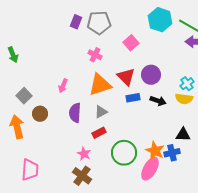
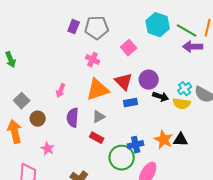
black arrow: (158, 101) -> (161, 97), moved
red rectangle: (99, 133) -> (97, 138), turned 56
orange star: (155, 151) -> (164, 140), moved
blue cross: (172, 153) -> (136, 145), moved
pink star: (84, 154) -> (48, 149), moved

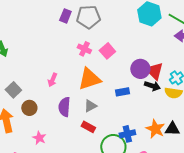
pink square: (129, 48) -> (107, 51), moved
red triangle: (124, 82) -> (154, 71), moved

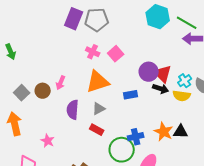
purple rectangle: (65, 16) -> (74, 19), size x1.5
brown circle: (29, 108) -> (43, 91), moved

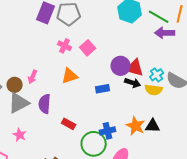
red triangle: (163, 74) -> (135, 68), turned -30
orange triangle: (98, 82) -> (70, 76), size x0.7
gray triangle: (99, 109) -> (19, 103), moved, size x1.6

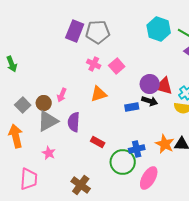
black arrow: (133, 83) -> (150, 101), moved

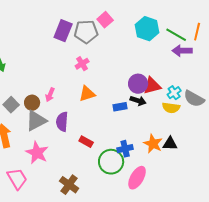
pink cross: (94, 64) -> (82, 64), turned 32
pink square: (117, 66) -> (105, 20), moved
red triangle: (164, 86) -> (152, 86), turned -30
pink star: (49, 153) -> (37, 153), size x1.6
pink trapezoid: (29, 179) -> (17, 179), turned -35

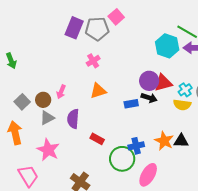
cyan hexagon: (147, 29) -> (167, 46), moved
gray triangle: (36, 121) -> (47, 118), size x0.7

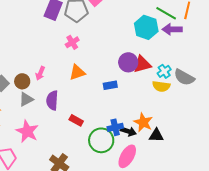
black arrow: (149, 98) -> (128, 131), moved
black triangle: (181, 141) -> (156, 135), moved

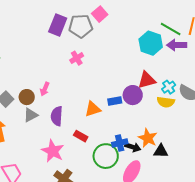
purple circle: (128, 62) -> (133, 95), moved
orange triangle: (77, 72) -> (93, 109), moved
pink star: (27, 131) -> (53, 151), moved

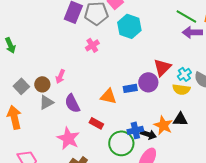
cyan hexagon: (151, 43) -> (129, 26), moved
red triangle: (147, 80) -> (162, 67), turned -30
orange triangle: (93, 109) -> (108, 96), turned 30
purple semicircle: (57, 116) -> (72, 103), turned -30
black triangle: (161, 151) -> (180, 119), moved

